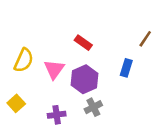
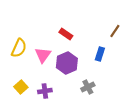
yellow square: (16, 103) -> (21, 87), moved
gray cross: (93, 107) -> (88, 87), moved

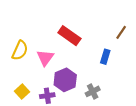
red rectangle: (66, 34) -> (69, 36), size x1.5
purple hexagon: (67, 63) -> (65, 80), moved

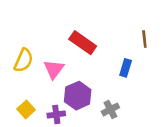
brown line: (121, 32) -> (144, 39), turned -40

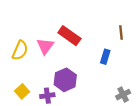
pink triangle: (54, 69) -> (45, 46), moved
gray cross: (110, 109) -> (123, 95), moved

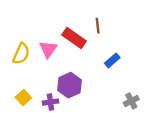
brown line: (121, 32) -> (98, 26), moved
blue rectangle: (105, 57) -> (112, 60), turned 32

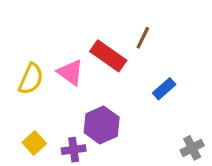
brown line: (98, 26) -> (143, 38), turned 32
pink triangle: (48, 49) -> (70, 72), turned -30

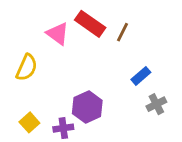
red rectangle: (108, 56) -> (90, 24), moved
pink triangle: (70, 72) -> (58, 34), moved
gray cross: (192, 148) -> (156, 104), moved

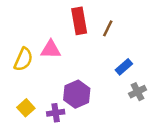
red rectangle: (90, 24) -> (79, 21), turned 45
pink triangle: (58, 34) -> (51, 49), moved, turned -35

